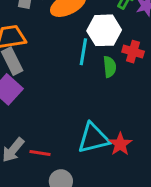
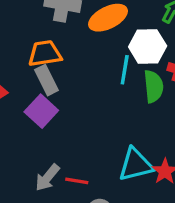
green semicircle: (110, 67) -> (153, 86), size x1.4

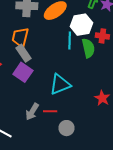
orange trapezoid: (45, 54) -> (20, 37), turned -60
cyan triangle: (136, 165) -> (60, 84), moved

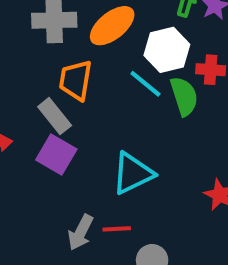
orange trapezoid: (20, 37) -> (76, 80), moved
cyan line: (70, 41) -> (145, 84), turned -48

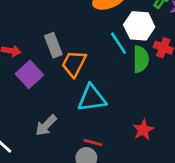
orange trapezoid: (76, 80) -> (74, 64), moved
purple square: (56, 155) -> (29, 74), moved
red line: (117, 229) -> (93, 142), moved

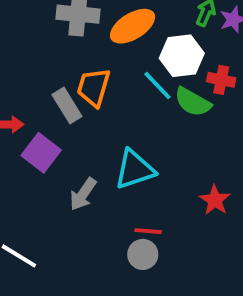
green semicircle: (141, 59) -> (193, 102), turned 130
orange trapezoid: (74, 64) -> (94, 87), moved
gray arrow: (46, 125) -> (83, 194), moved

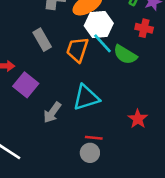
white hexagon: (182, 56) -> (99, 24), moved
red cross: (221, 80) -> (144, 28), moved
orange trapezoid: (94, 87) -> (77, 50), moved
gray rectangle: (67, 105) -> (42, 40), moved

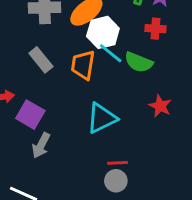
gray arrow: (52, 113) -> (41, 145), moved
red star: (138, 119) -> (160, 106), moved

